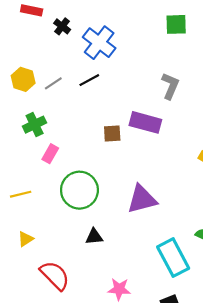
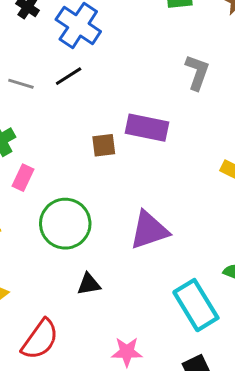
gray line: (53, 83) -> (21, 84), turned 54
gray L-shape: (170, 86) -> (197, 72), moved
red semicircle: (55, 275) -> (40, 339), turned 84

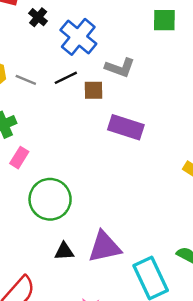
gray L-shape: (197, 72) -> (120, 68), moved, turned 84
brown square: (104, 145) -> (93, 90), moved
purple triangle: (149, 230) -> (104, 247), moved

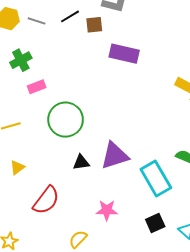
pink rectangle: (19, 158) -> (37, 87), turned 42

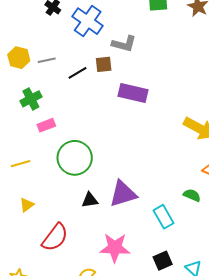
black line: (70, 16) -> (77, 73), moved
gray line: (37, 21) -> (47, 60), turned -30
cyan rectangle: (156, 179) -> (163, 217), size x0.7
pink star: (107, 210) -> (115, 248), size x1.4

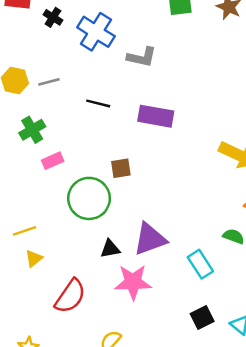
brown square: (104, 64) -> (121, 168), moved
black line: (77, 73) -> (98, 103), moved, turned 48
yellow line: (21, 164) -> (24, 231), moved
pink star: (115, 248) -> (133, 282), moved

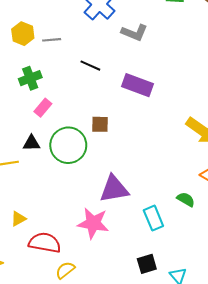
pink rectangle: (53, 161) -> (43, 108), turned -36
black triangle: (110, 249) -> (31, 143), moved
yellow triangle: (34, 258) -> (18, 219), moved
red semicircle: (70, 296) -> (45, 243), moved, turned -124

